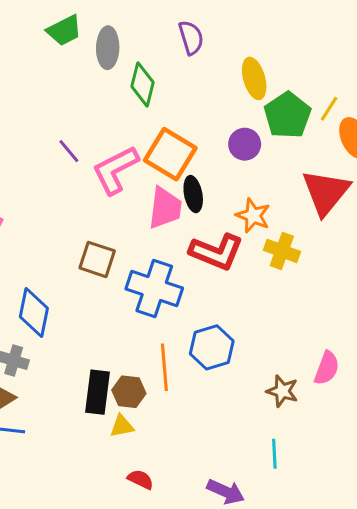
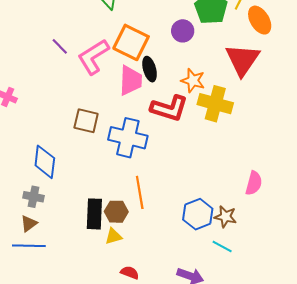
yellow cross: (282, 251) -> (215, 104), size x1.4
blue hexagon: (212, 347) -> (198, 214), moved
brown star: (282, 391) -> (225, 217), moved
cyan line: (274, 454) -> (222, 247), turned -54

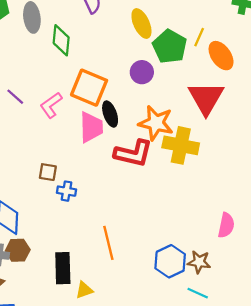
pink L-shape: (93, 57) -> (51, 105), size x0.7
orange star: (193, 81) -> (156, 123), size x1.4
brown square: (86, 121) -> (48, 172), size x0.7
blue cross: (128, 138) -> (66, 191), moved, size x0.5
brown hexagon: (116, 212) -> (18, 250), moved

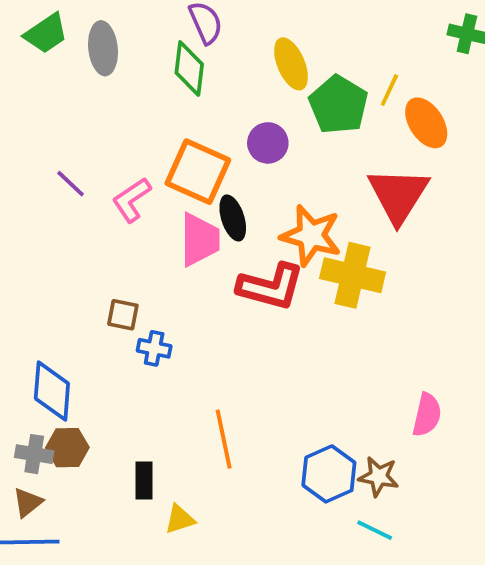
green diamond: (61, 40) -> (189, 69), moved
purple circle: (142, 72) -> (268, 143), moved
black rectangle: (63, 268) -> (144, 481), size x0.7

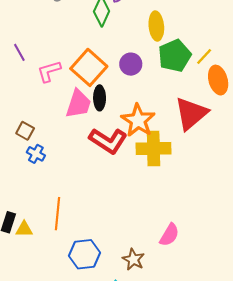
yellow cross: (353, 275) -> (153, 148), turned -32
blue hexagon: (329, 474) -> (84, 254), moved
yellow triangle: (180, 519) -> (24, 229), moved

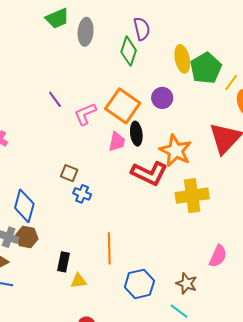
green pentagon: (175, 56) -> (206, 68), moved
pink trapezoid: (78, 104) -> (117, 142), size x0.7
yellow cross: (153, 148) -> (192, 196), moved
yellow triangle: (24, 229) -> (79, 281), moved

